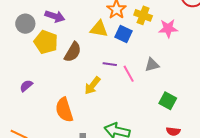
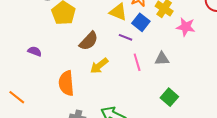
brown semicircle: (73, 52) -> (89, 41), moved
purple line: (110, 64) -> (126, 37), moved
purple semicircle: (26, 86) -> (35, 51), turned 48

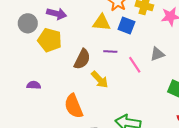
purple line: (126, 37) -> (110, 51), moved
yellow arrow: (99, 66) -> (100, 80), turned -78

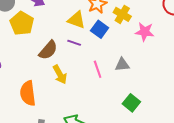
purple line: (110, 51) -> (74, 43), moved

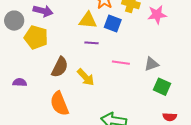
brown semicircle: (48, 50) -> (60, 67), moved
gray triangle: (122, 65) -> (151, 64), moved
pink line: (98, 69) -> (121, 63), turned -48

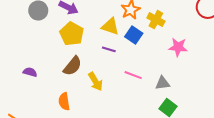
pink star: (157, 15) -> (178, 47), moved
yellow pentagon: (36, 37) -> (72, 34), moved
orange semicircle: (59, 104) -> (64, 101), size x0.7

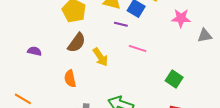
purple line: (109, 49) -> (121, 24), moved
gray triangle: (163, 83) -> (205, 35), moved

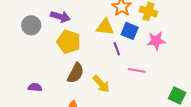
pink star: (181, 18) -> (156, 41), moved
purple line: (121, 24) -> (117, 49), turned 64

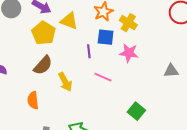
yellow triangle: (105, 27) -> (69, 21), moved
blue square: (130, 31) -> (106, 37), turned -30

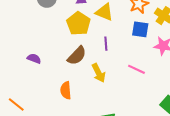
purple line: (89, 51) -> (106, 44), moved

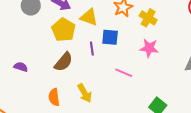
blue square: (140, 29) -> (110, 37), moved
yellow arrow: (99, 73) -> (85, 93), moved

